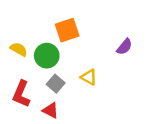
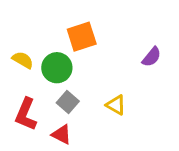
yellow triangle: (89, 77) -> (116, 105), moved

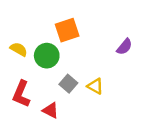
gray square: (68, 102) -> (68, 84), moved

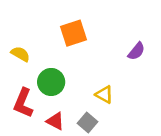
green circle: (47, 56) -> (51, 82), moved
gray square: (68, 84) -> (87, 123), moved

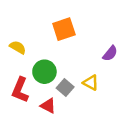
purple semicircle: (136, 51) -> (110, 53), moved
gray square: (87, 123) -> (65, 87), moved

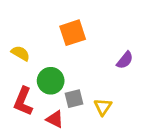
yellow triangle: (91, 83) -> (103, 107), moved, turned 35
gray square: (65, 87) -> (74, 99), turned 35

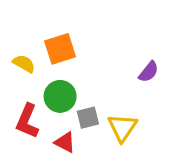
orange square: (73, 33) -> (60, 49), moved
yellow triangle: (103, 107) -> (122, 128), size x1.4

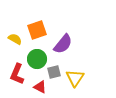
purple semicircle: (149, 72) -> (63, 44), moved, size x1.5

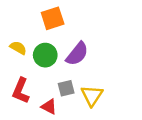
orange square: (37, 30) -> (53, 18), moved
green circle: (37, 59) -> (45, 55), moved

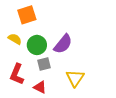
orange square: (53, 18) -> (27, 15), moved
gray square: (66, 88) -> (44, 64), moved

